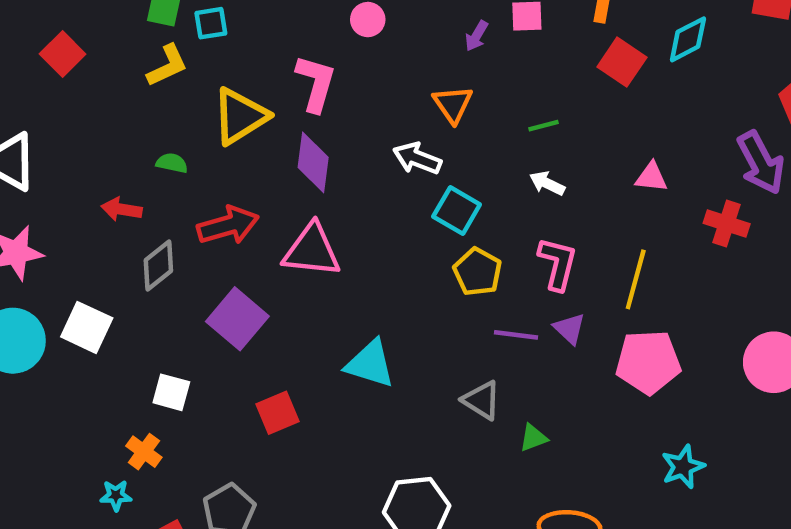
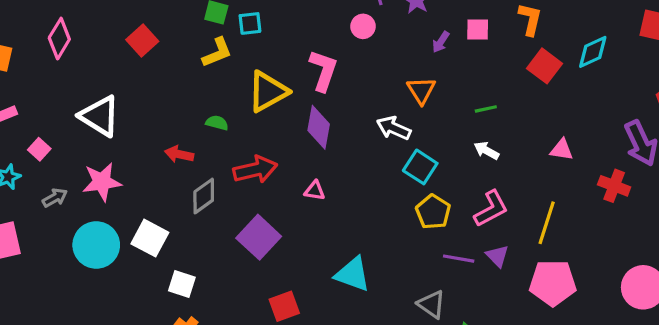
pink triangle: (312, 250) -> (315, 191), size x0.5
pink L-shape: (558, 264) -> (491, 209), turned 45
white square: (171, 392) -> (182, 284), moved

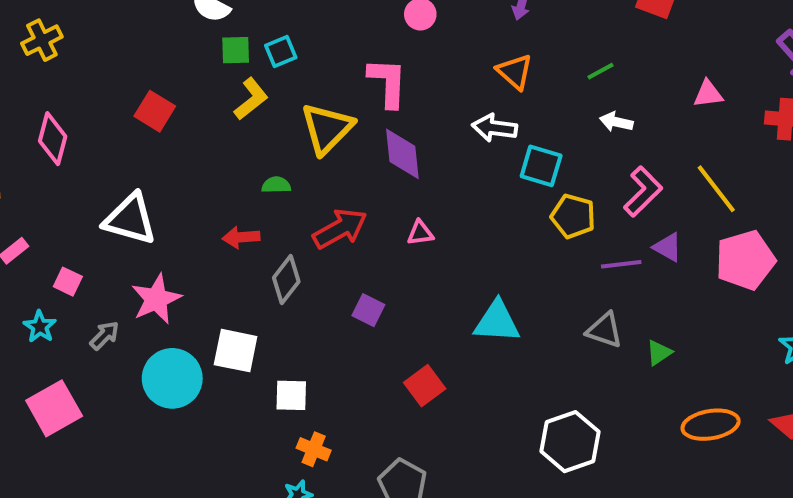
yellow line: (547, 223) -> (716, 189), turned -39
purple square: (259, 237) -> (368, 310), size x0.6

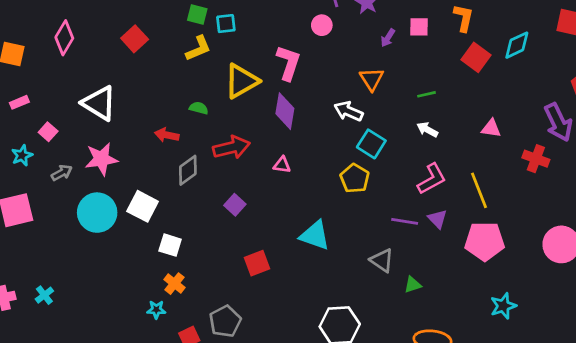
yellow pentagon: (573, 216) -> (355, 178), moved

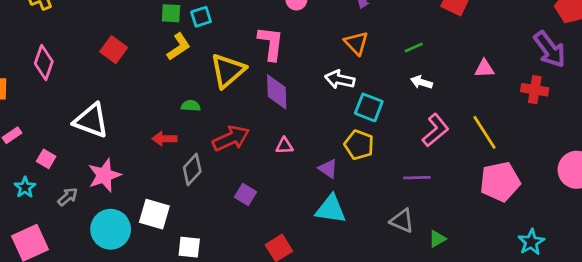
purple triangle: (437, 219) -> (328, 169), moved

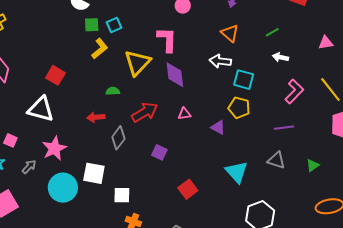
red square: (114, 50) -> (55, 75), moved
cyan triangle: (331, 209) -> (237, 172), moved, turned 45
green triangle: (437, 239) -> (313, 165), moved

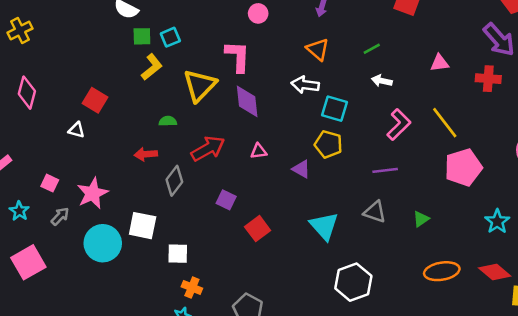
white triangle: (41, 109) -> (76, 130), moved, size x0.5
pink square: (10, 140) -> (50, 183), moved
red square: (188, 189) -> (258, 229), moved

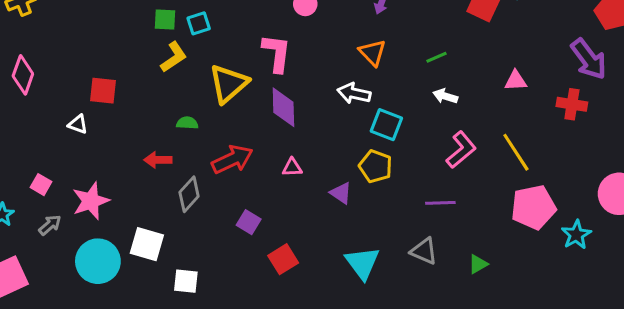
red square: (95, 100) -> (103, 91), turned -30
cyan star: (497, 221) -> (576, 235), moved

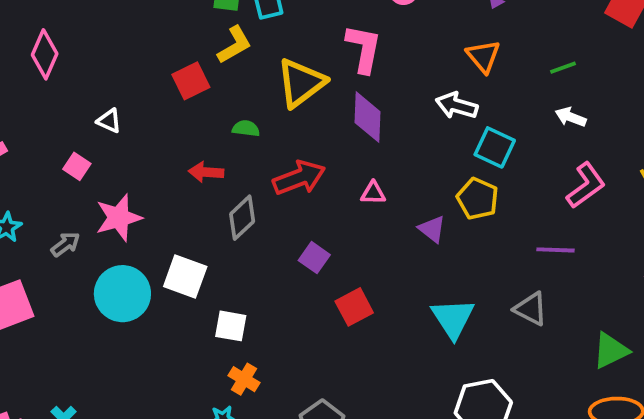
red square: (103, 91) -> (191, 81), moved, turned -36
pink square: (41, 185) -> (77, 166), moved
green triangle: (478, 264) -> (611, 351), moved, size x1.5

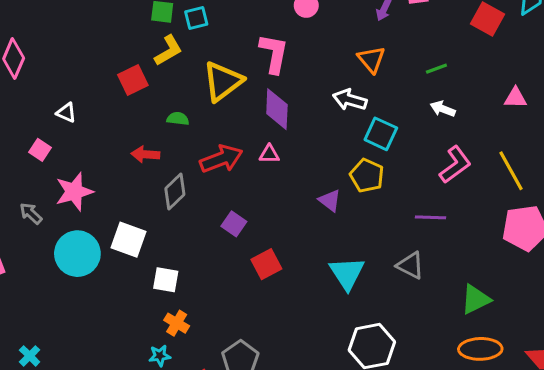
pink triangle: (373, 193) -> (269, 154), moved
gray arrow: (65, 244) -> (31, 213), turned -100

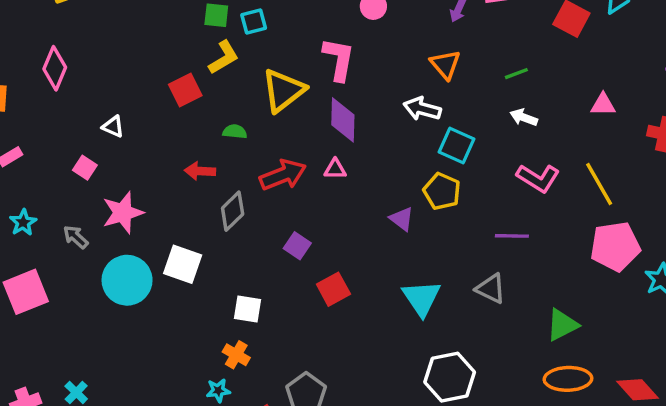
pink L-shape: (455, 165) -> (538, 178), turned 69
white square: (166, 280) -> (247, 309), moved

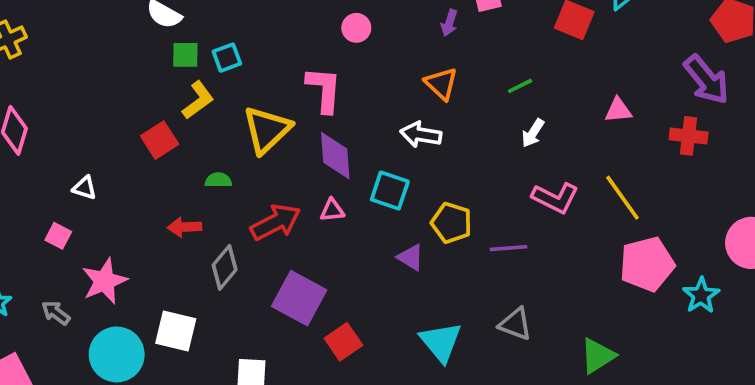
white arrow: (524, 117) -> (533, 133), turned -72
cyan square: (457, 145) -> (390, 191), moved
purple line: (512, 236) -> (509, 248), moved
purple square: (297, 246) -> (299, 298), size x1.8

